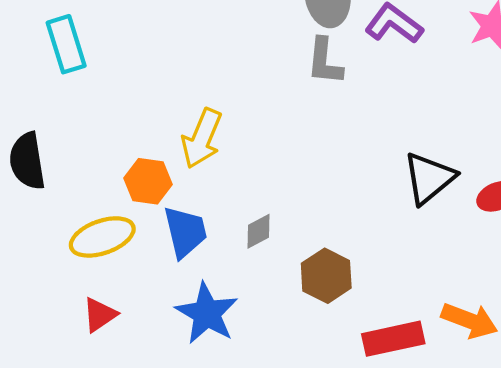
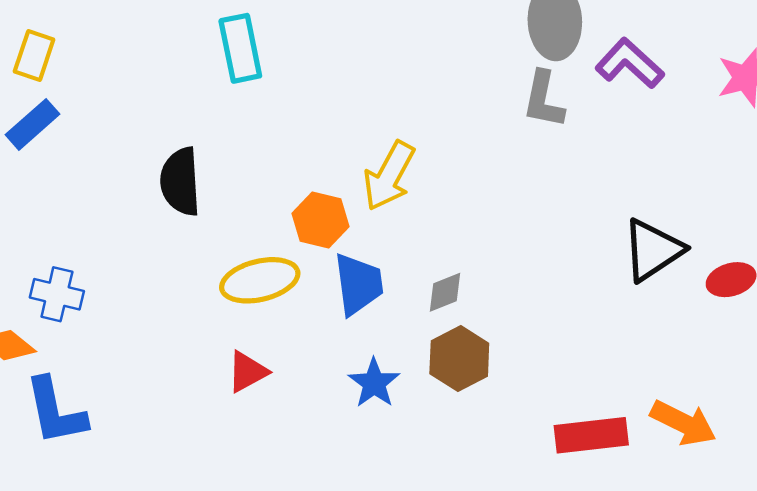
brown hexagon: (326, 276) -> (459, 358), moved
blue star: (207, 313) -> (374, 383), size x0.7

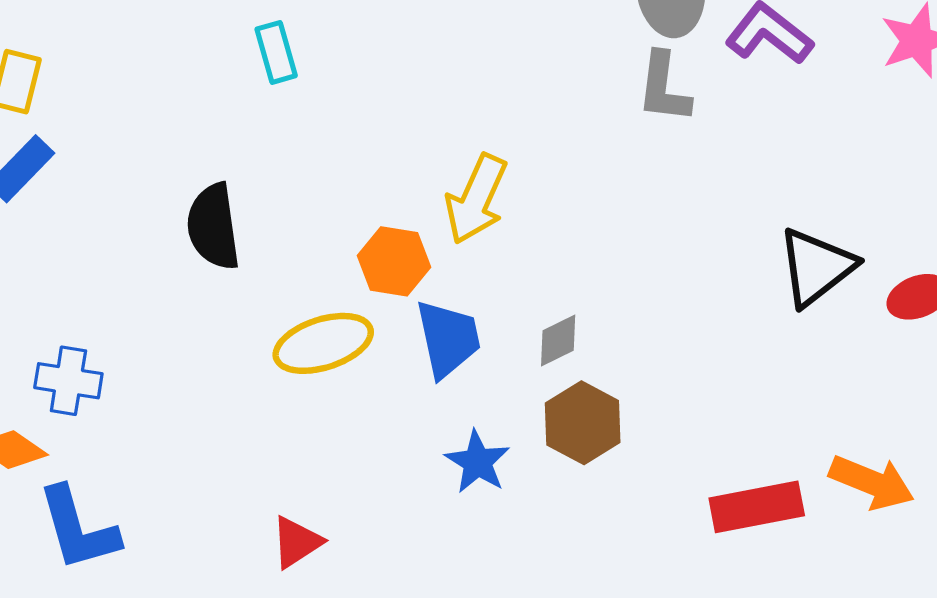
cyan rectangle: (240, 48) -> (276, 52), size x0.7
red triangle: (247, 372) -> (297, 542), moved

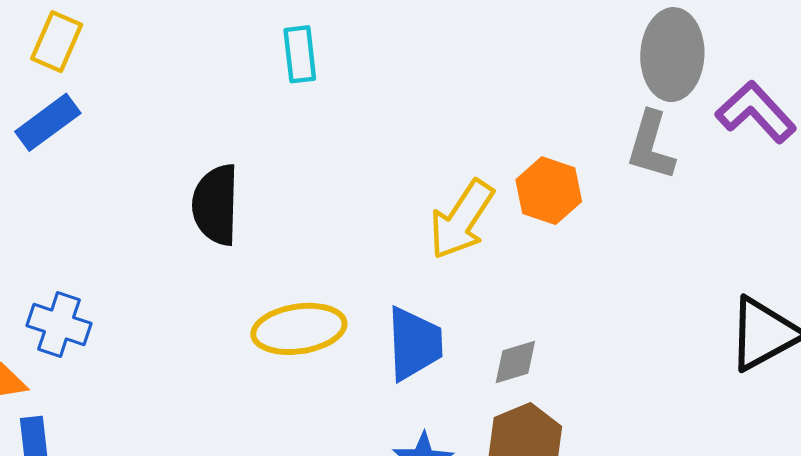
orange hexagon: (394, 261) -> (549, 191), moved

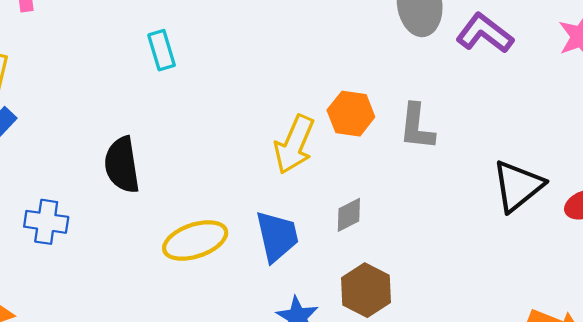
gray L-shape: (651, 146) -> (417, 127), moved
blue cross: (59, 324) -> (46, 222), moved
gray diamond: (515, 362) -> (349, 215), moved

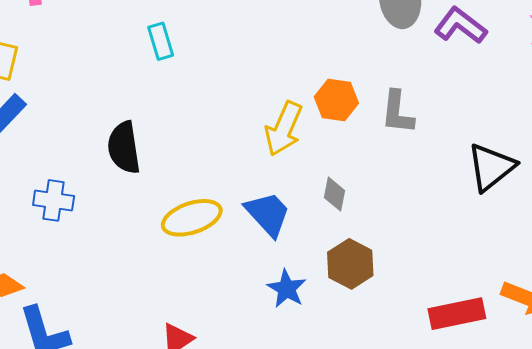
gray diamond: (349, 215) -> (334, 194), turned -52
blue trapezoid: (277, 236) -> (268, 214), turned -30

